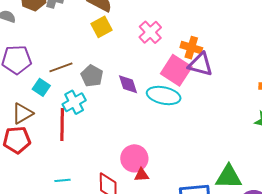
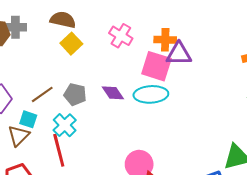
brown triangle: (22, 113) -> (18, 136), moved

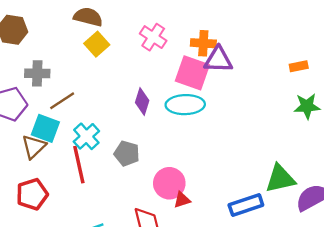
gray cross: (15, 27) -> (37, 73), moved
purple diamond: (113, 93) -> (142, 102), turned 50
gray pentagon: (75, 94) -> (127, 153), moved
cyan square: (28, 119) -> (45, 128), size x1.4

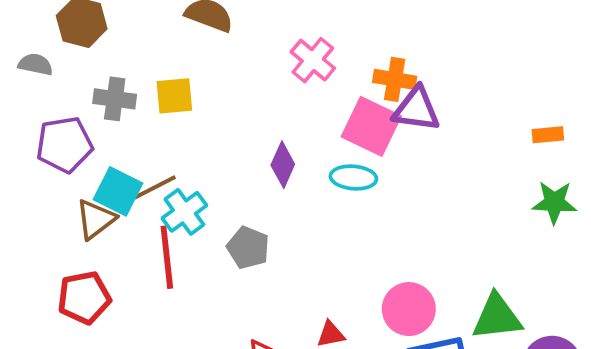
yellow square: (97, 44) -> (174, 96), moved, turned 30
brown line: (62, 101) -> (155, 187), moved
cyan ellipse: (185, 105) -> (353, 178), size x0.7
pink circle: (169, 183) -> (409, 309), moved

